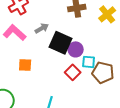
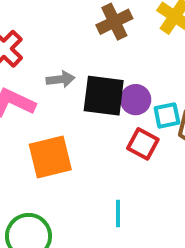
gray arrow: (42, 28) -> (61, 79), turned 40
orange square: (25, 65) -> (50, 157), size x1.6

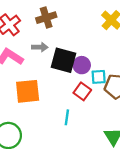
brown cross: (114, 22) -> (46, 18), moved
cyan line: (118, 214) -> (67, 117), moved

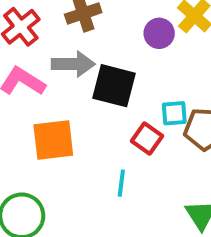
gray arrow: (40, 47) -> (73, 64), size x1.5
purple circle: (82, 65) -> (159, 33), moved

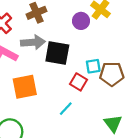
cyan line: (121, 183) -> (66, 109), turned 40

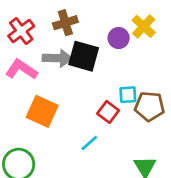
black square: (57, 53) -> (84, 56), moved
orange square: (25, 87) -> (42, 111), turned 30

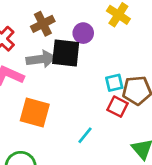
purple circle: (119, 38) -> (83, 33), moved
red square: (108, 112) -> (118, 107), moved

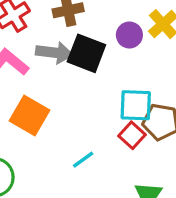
purple circle: (83, 33) -> (129, 35), moved
cyan square: (114, 83) -> (136, 105), size x1.5

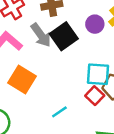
gray arrow: (54, 53) -> (41, 35), turned 45
black square: (86, 53) -> (64, 36), turned 32

